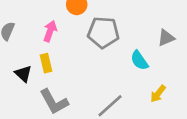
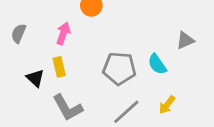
gray pentagon: (103, 32) -> (119, 68), moved
yellow arrow: (158, 94) -> (167, 105), moved

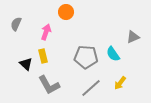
gray semicircle: (19, 33) -> (16, 24), moved

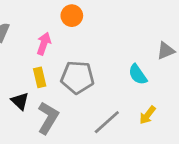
gray pentagon: (86, 57) -> (77, 77), moved
black triangle: (26, 64) -> (20, 101), moved
gray L-shape: (49, 85) -> (48, 118), turned -120

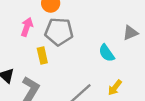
yellow rectangle: (40, 77) -> (42, 55), moved
gray pentagon: (77, 77) -> (59, 32), moved

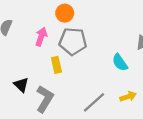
yellow arrow: (115, 88) -> (128, 97), turned -147

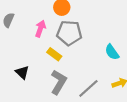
yellow rectangle: (56, 65) -> (54, 54), turned -40
gray L-shape: (45, 99) -> (59, 82), moved

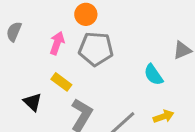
yellow rectangle: (54, 54) -> (61, 82), moved

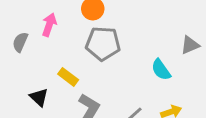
gray semicircle: (14, 32) -> (20, 42), moved
pink arrow: (57, 43) -> (49, 25), moved

